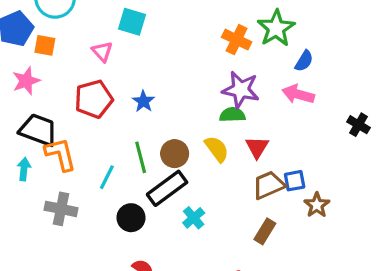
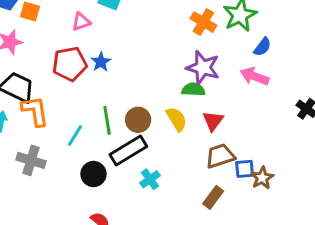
pink triangle: (102, 52) -> (81, 22), turned 48
blue star: (143, 101) -> (101, 62), moved
blue square: (295, 181) -> (245, 169), moved

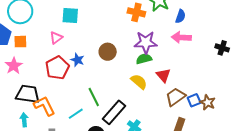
brown circle: (138, 120) -> (108, 52), moved
cyan line: (75, 136) -> (76, 114), turned 42

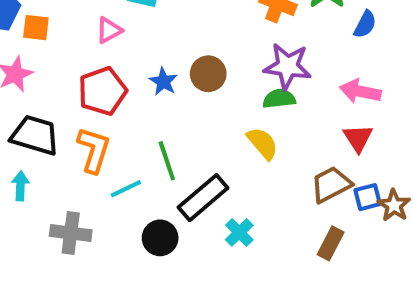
pink arrow: (181, 37) -> (360, 91), moved
blue star: (77, 60) -> (163, 81), moved
red triangle: (163, 75) -> (358, 138), moved
orange L-shape: (44, 106) -> (94, 150), moved, turned 35

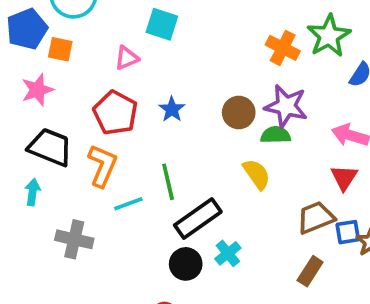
brown circle: (208, 74) -> (239, 112), moved
red pentagon: (102, 91) -> (115, 113), turned -30
black circle: (160, 238) -> (186, 264), moved

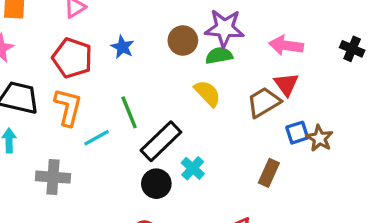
brown trapezoid: (316, 218) -> (264, 102), moved

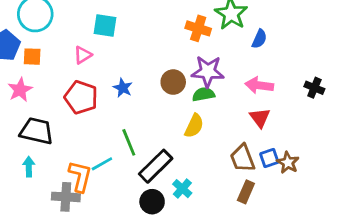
yellow semicircle: (207, 93) -> (194, 126), turned 70
brown trapezoid: (264, 102) -> (243, 158), moved, turned -80
orange L-shape: (68, 107) -> (80, 176), moved

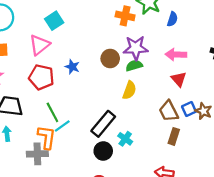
cyan square: (105, 25) -> (54, 21), turned -36
pink triangle: (83, 55) -> (39, 45), size x1.5
green line: (129, 142) -> (52, 112), moved

